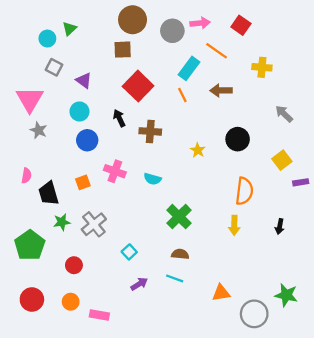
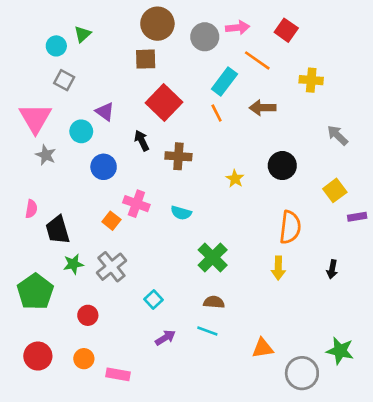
purple triangle: (84, 81) -> (105, 112), moved
cyan circle: (79, 111) -> (81, 131), moved
orange square: (83, 182) -> (111, 221), moved, turned -32

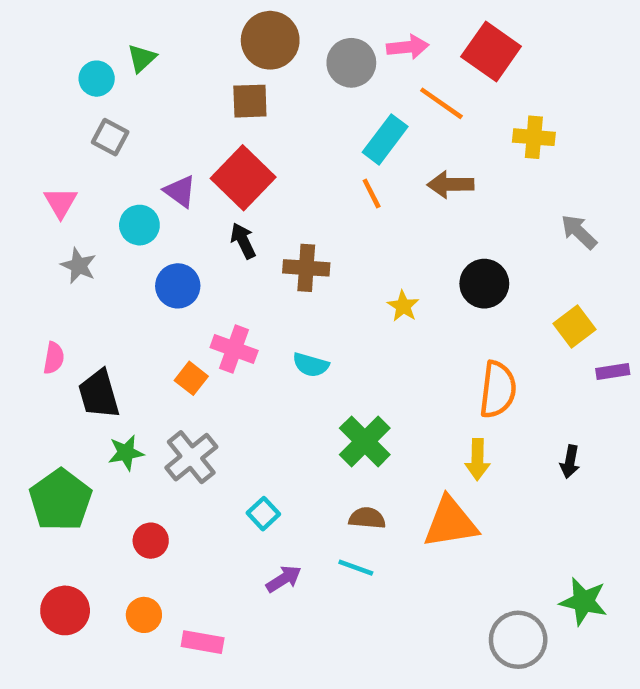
red square: (286, 30) -> (491, 51), size x1.4
red square: (164, 102) -> (243, 178), moved
pink triangle: (35, 118) -> (61, 203), size x0.6
orange triangle: (263, 348) -> (450, 523), moved, size x1.5

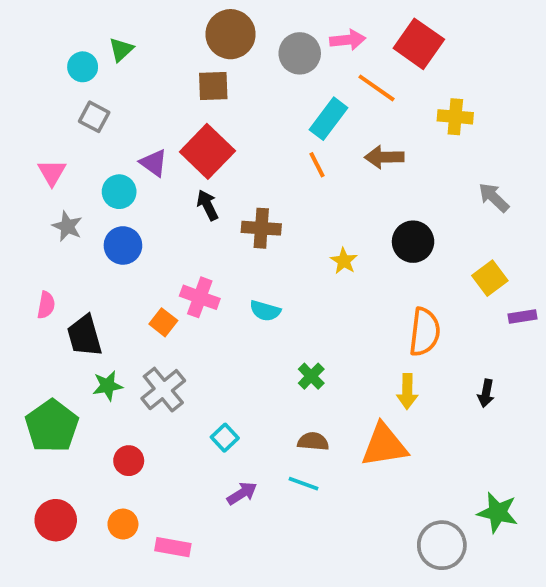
blue circle: (178, 286) -> (123, 245), moved
green cross: (365, 441) -> (311, 376), size x0.6

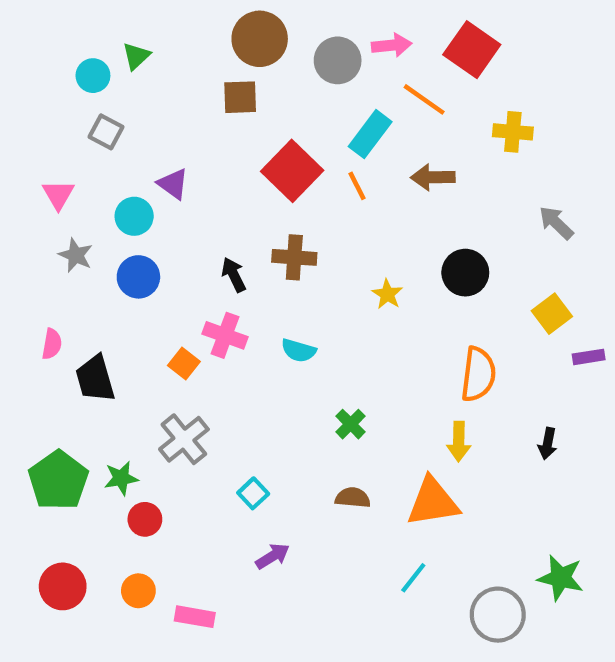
red square: (207, 151) -> (292, 171), moved
black arrow: (207, 205) -> (234, 275), moved
green star: (108, 386) -> (121, 478), moved
cyan line: (304, 484) -> (413, 578), moved, turned -72

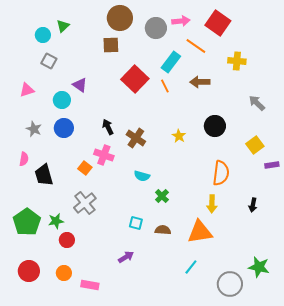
pink triangle: (58, 195) -> (27, 90), turned 42
gray star: (76, 255) -> (34, 129), moved
brown cross: (294, 257) -> (136, 138), moved, turned 30
cyan semicircle: (299, 350) -> (142, 176), moved
cyan square: (253, 493) -> (136, 223), moved, turned -32

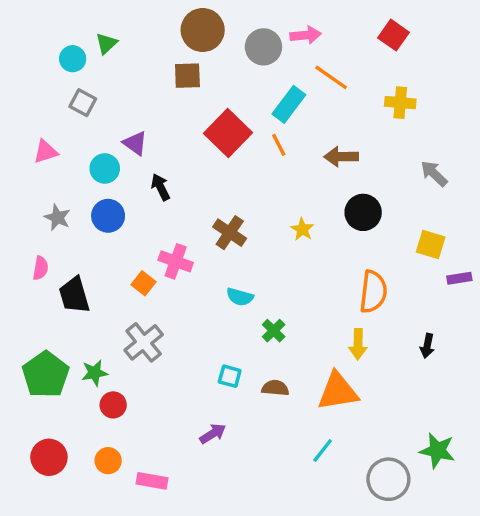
red square: (218, 23) -> (393, 35), moved, size x0.7
brown arrow: (200, 82) -> (341, 157), moved
black arrow: (108, 127) -> (160, 187), moved
yellow square: (255, 145) -> (431, 244), turned -36

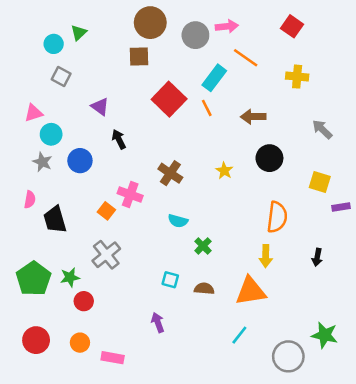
cyan circle: (105, 168) -> (51, 134), moved
purple arrow: (213, 434) -> (158, 323), turned -78

